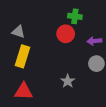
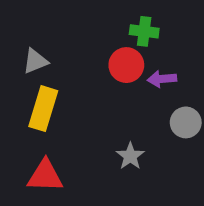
gray triangle: (18, 32) -> (35, 61), turned -40
purple arrow: (94, 41) -> (162, 79), moved

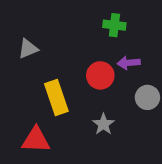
red circle: (126, 65) -> (100, 75), moved
yellow rectangle: (43, 109) -> (56, 97), moved, turned -36

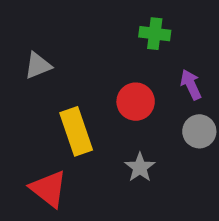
purple arrow: (129, 63) -> (191, 85), moved, turned 70
red triangle: (36, 140) -> (49, 189), turned 36

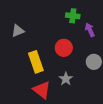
purple arrow: (191, 85) -> (90, 30), moved
red triangle: (49, 189) -> (42, 90), moved

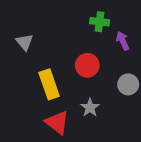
gray triangle: (18, 31) -> (25, 42), turned -48

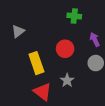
purple arrow: (123, 41) -> (95, 40), moved
gray triangle: (25, 42) -> (18, 31), turned 32

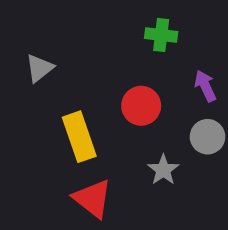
gray star: (67, 80) -> (163, 170), moved

